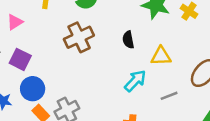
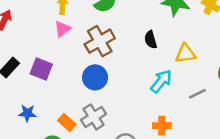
pink triangle: (15, 22) -> (62, 29), moved
blue circle: (33, 89) -> (95, 77), moved

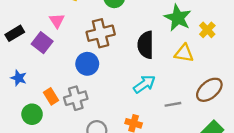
pink triangle: (62, 29) -> (57, 21), moved, turned -42
black semicircle: (151, 40) -> (146, 45), size x1.6
yellow triangle: (186, 54) -> (184, 53), moved

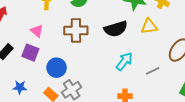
brown cross: (101, 33) -> (76, 30), turned 30
black semicircle: (146, 45) -> (116, 29), turned -90
blue circle: (87, 64) -> (57, 68), moved

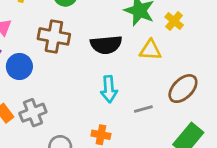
cyan arrow: (124, 61) -> (109, 89), turned 126
blue circle: (57, 68) -> (19, 66), moved

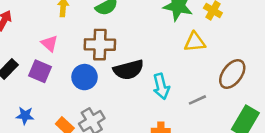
black semicircle: (106, 45) -> (128, 70), moved
blue circle: (19, 66) -> (85, 77), moved

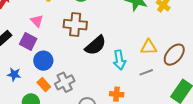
yellow triangle: (195, 42) -> (149, 47), moved
black semicircle: (128, 70) -> (95, 45), turned -30
blue circle: (85, 77) -> (43, 61), moved

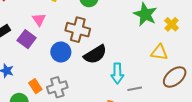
yellow triangle: (149, 47) -> (159, 52), moved
blue circle: (43, 61) -> (61, 52), moved
gray line: (146, 72) -> (135, 89), moved

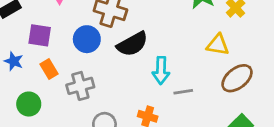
purple square: (27, 39) -> (40, 35), moved, turned -30
orange rectangle: (35, 86) -> (49, 69), moved

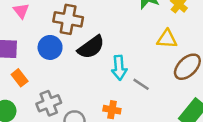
gray cross: (80, 86) -> (49, 103), moved
gray line: (183, 92) -> (141, 84), turned 49

